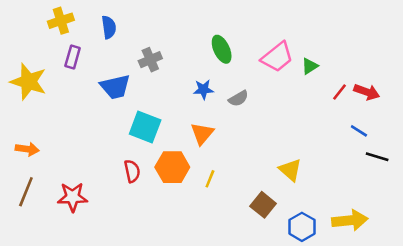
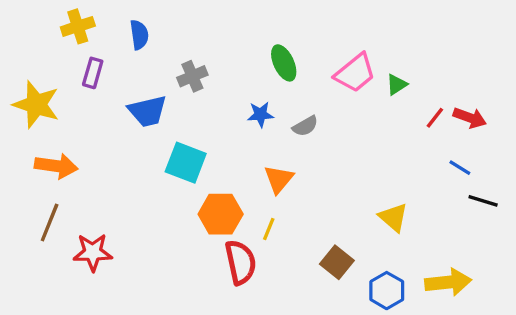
orange triangle: (202, 133) -> (279, 179), moved
orange arrow: (27, 149) -> (56, 166), moved, size x1.4
yellow triangle: (290, 170) -> (393, 217), moved
red semicircle: (132, 171) -> (241, 262), moved, size x1.5
brown line: (26, 192) -> (50, 222), moved

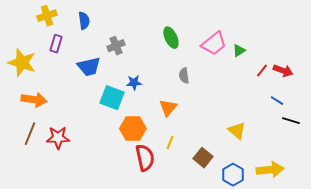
blue star: (260, 114) -> (134, 83), moved
gray semicircle: (305, 126) -> (184, 76), turned 112
yellow line: (269, 229) -> (170, 143), moved
red star: (93, 252) -> (58, 138), moved

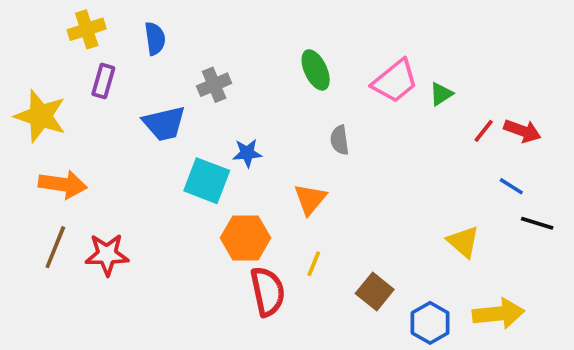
yellow triangle: (237, 131) -> (463, 242), moved

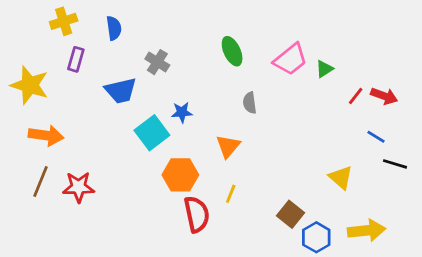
gray cross: (214, 85) -> (157, 62), turned -35
cyan square: (207, 181) -> (152, 133), turned 32
brown square: (375, 291) -> (290, 214), moved

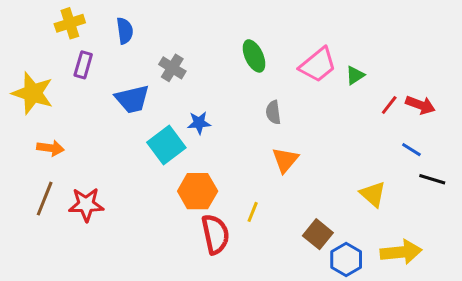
orange arrow: (46, 135) -> (51, 148), size x0.7
orange triangle: (228, 146) -> (285, 160), moved

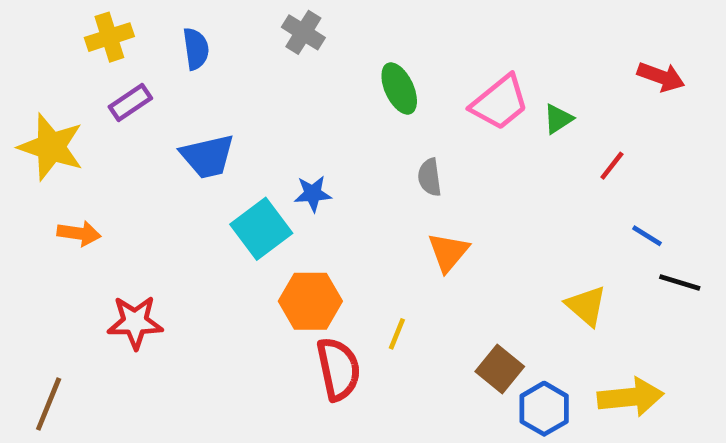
purple rectangle: (83, 65) -> (130, 102), turned 40
gray cross: (172, 68) -> (303, 32), moved
red arrow: (420, 105) -> (661, 77), moved
brown line: (45, 199) -> (49, 404), moved

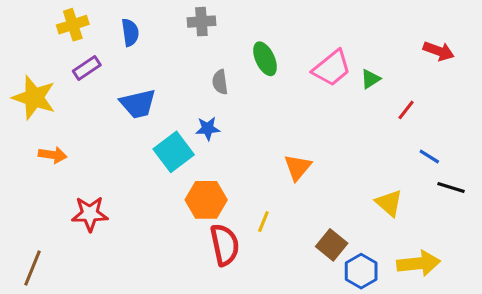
gray cross: (303, 32) -> (201, 22), turned -36
gray semicircle: (430, 177) -> (220, 82), moved

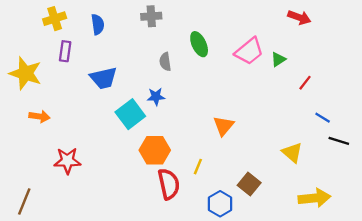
red arrow: (439, 51) -> (299, 17), moved
purple rectangle: (87, 68) -> (65, 51), turned -48
blue hexagon: (361, 271) -> (220, 204), moved

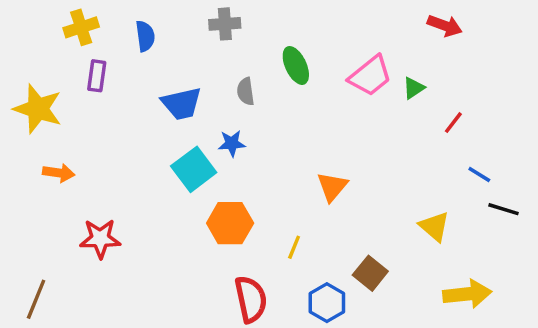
blue trapezoid: (104, 78) -> (182, 104), moved
red semicircle: (169, 184) -> (251, 299), moved

